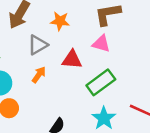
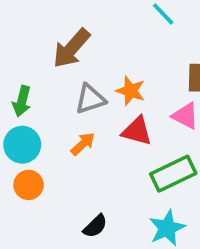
orange star: (60, 21) -> (131, 91), moved

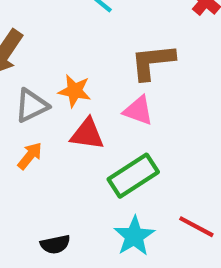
black semicircle: (95, 226) -> (55, 244), turned 40

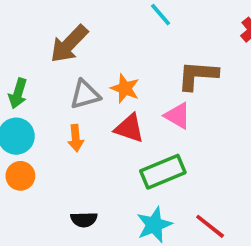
orange arrow: (30, 156) -> (76, 138), turned 125

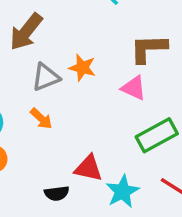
red triangle: (129, 128) -> (88, 168), moved
orange arrow: (76, 138) -> (41, 119), turned -35
green rectangle: (163, 172) -> (157, 135), moved

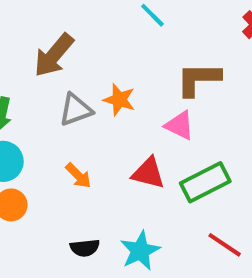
orange arrow: (41, 119) -> (78, 176), moved
red triangle: (88, 168) -> (148, 173), moved
cyan star: (123, 191) -> (140, 251), moved

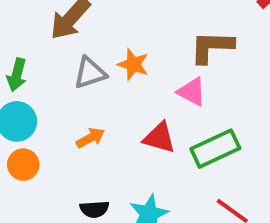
orange arrow: (78, 176) -> (90, 138), turned -76

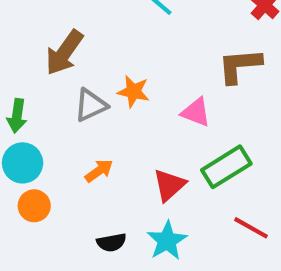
brown L-shape: (212, 47) -> (240, 66), moved
red triangle: (159, 138) -> (169, 185), moved, turned -51

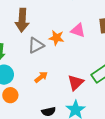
brown arrow: (64, 53) -> (22, 20), turned -30
pink triangle: (196, 112) -> (78, 30), moved

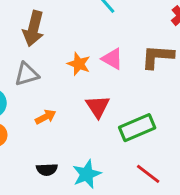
gray triangle: (36, 45) -> (27, 74), moved
red triangle: (76, 83) -> (98, 107), moved, turned -30

